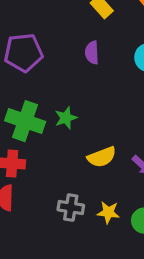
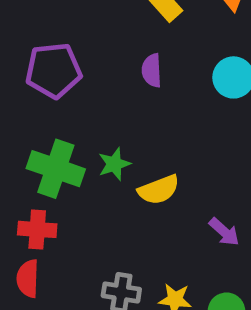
yellow semicircle: (102, 157) -> (159, 190), moved

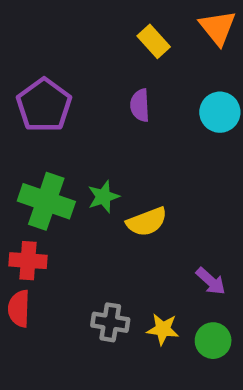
purple pentagon: (54, 70) -> (44, 105), turned -30
purple arrow: (224, 232) -> (211, 281), moved

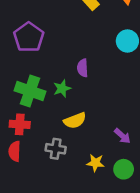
purple semicircle: (140, 105) -> (83, 68), moved
yellow semicircle: (147, 222) -> (75, 121), moved
gray cross: (110, 322) -> (56, 149), moved

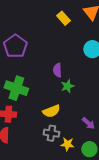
green star: (62, 88) -> (67, 86), moved
gray cross: (56, 149) -> (51, 133), moved

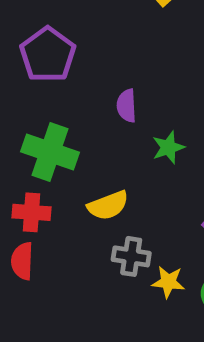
purple semicircle: (57, 70) -> (127, 106), moved
yellow semicircle: (51, 111) -> (108, 205), moved

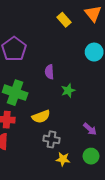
yellow star: (168, 282) -> (63, 159), moved

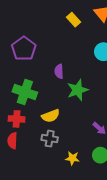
green star: (68, 91) -> (78, 90), size x1.5
gray cross: (51, 139) -> (50, 139), moved

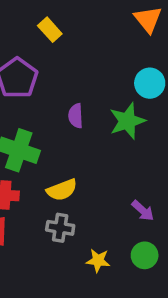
yellow rectangle: (73, 20) -> (50, 30), moved
green star: (78, 90) -> (127, 121), moved

